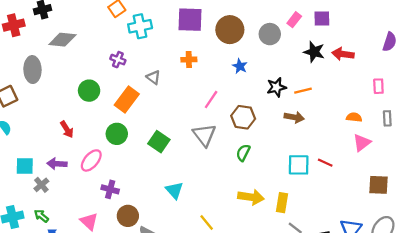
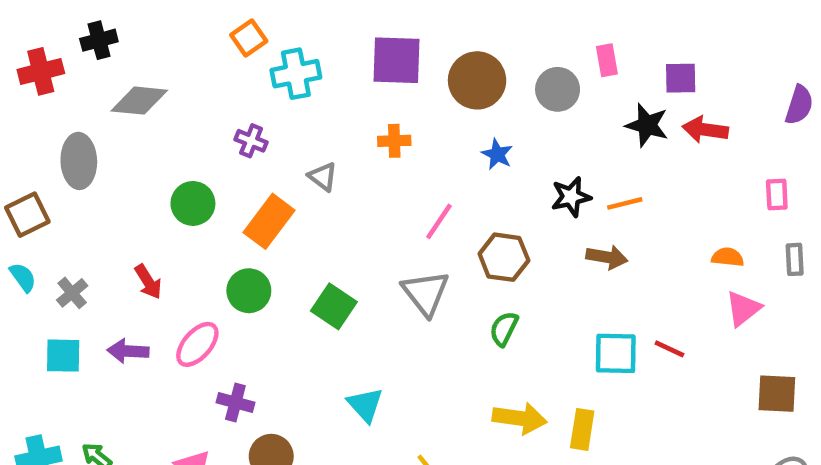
purple square: (322, 19) -> (681, 78), moved
pink rectangle: (294, 20) -> (607, 60), turned -48
gray cross: (41, 185) -> (72, 293), moved

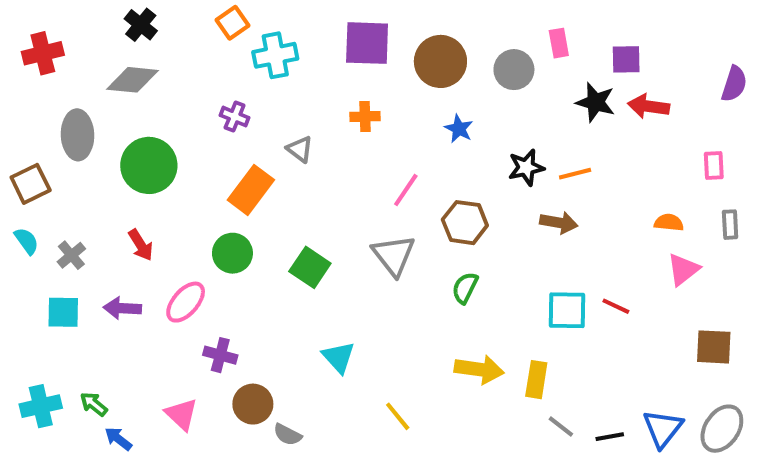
black cross: (99, 40) -> (141, 25), moved, turned -36
green circle: (193, 203) -> (149, 165), moved, size x1.4

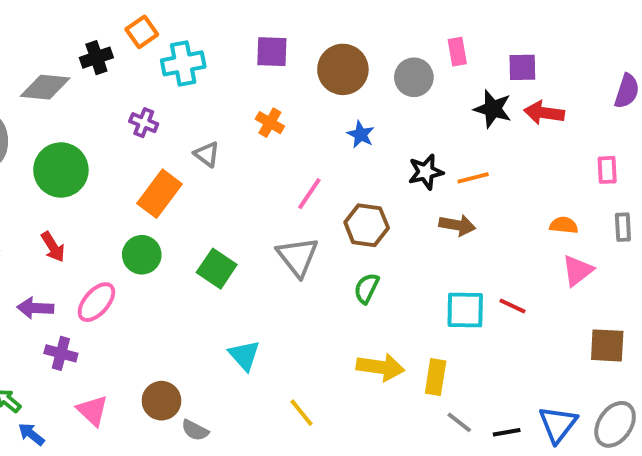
black cross: (141, 25) -> (96, 58), moved, turned 32
purple square: (367, 43) -> (272, 52), size x0.7
orange cross: (365, 117) -> (270, 123), turned 32
purple cross: (220, 355) -> (61, 353), moved

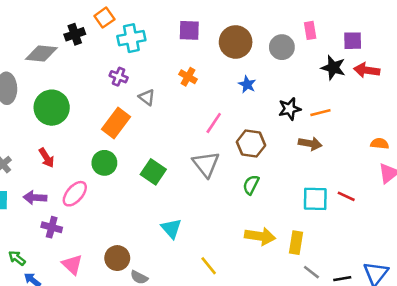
purple cross: (144, 123) -> (119, 77), moved

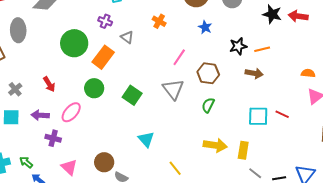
green circle: (52, 108) -> (74, 43), moved

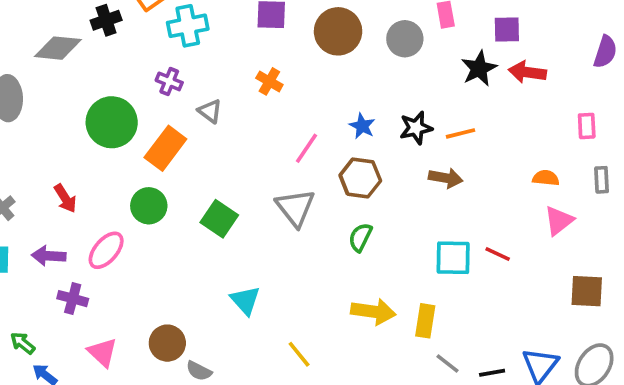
black star: (272, 14) -> (479, 68), turned 30
blue star: (205, 27) -> (362, 126), moved

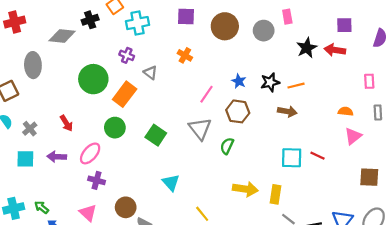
purple square: (507, 29) -> (344, 25), moved
green semicircle: (360, 237) -> (227, 146), moved
purple cross: (73, 299) -> (97, 180), moved

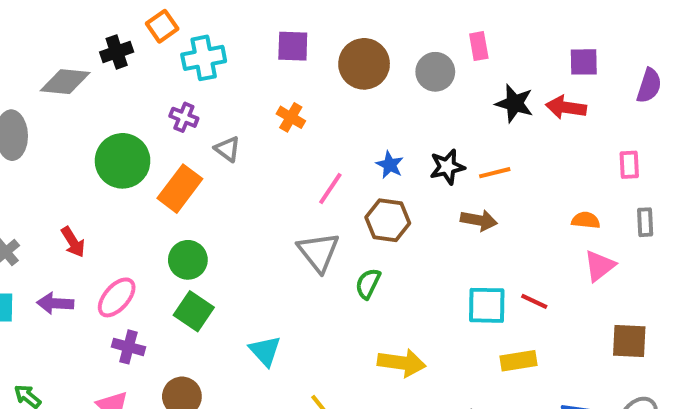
black star: (307, 48) -> (514, 103), turned -30
green circle: (115, 128) -> (188, 260), moved
green square: (156, 135) -> (194, 311), moved
yellow rectangle: (275, 194) -> (518, 361), moved, turned 72

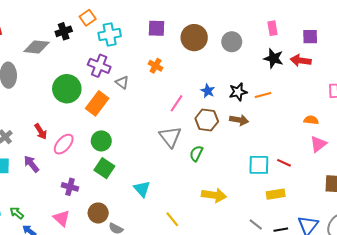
pink rectangle: (479, 46) -> (272, 28), moved
purple cross: (184, 117) -> (99, 66), size x1.5
brown arrow: (479, 220) -> (239, 120), moved
pink ellipse: (117, 297) -> (64, 144), moved
purple arrow: (55, 303) -> (31, 164), turned 48

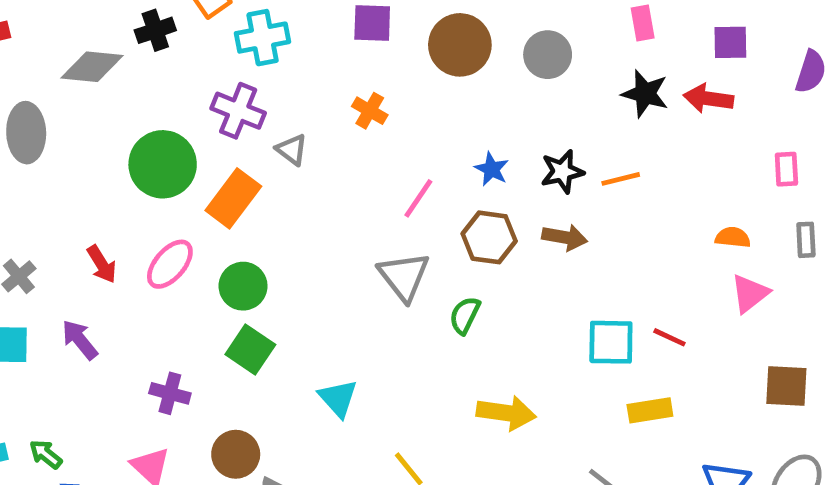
pink ellipse: (64, 144) -> (170, 264), moved

